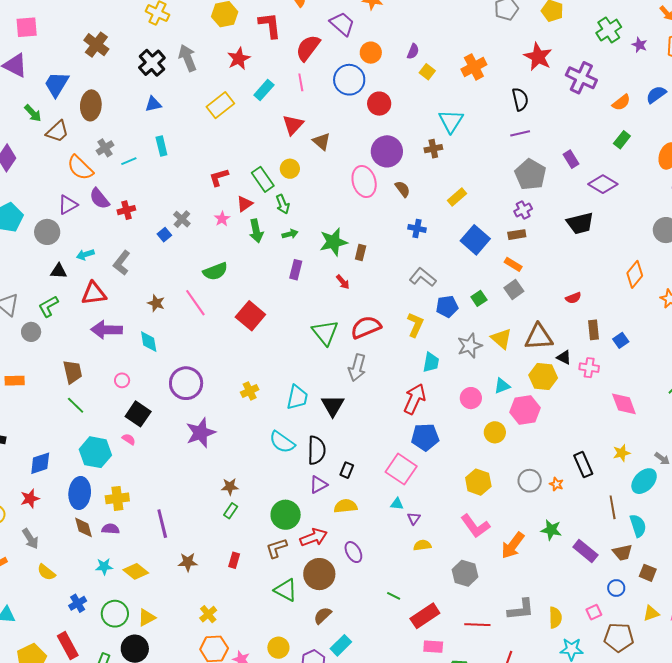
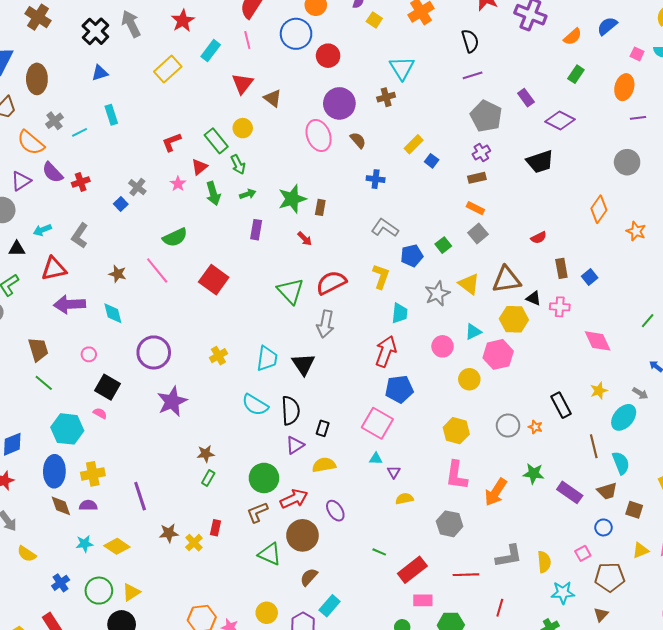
blue square: (475, 240) -> (432, 161), moved, size x0.5
pink L-shape: (475, 526) -> (456, 475), turned 48
yellow cross: (208, 614) -> (194, 543), moved

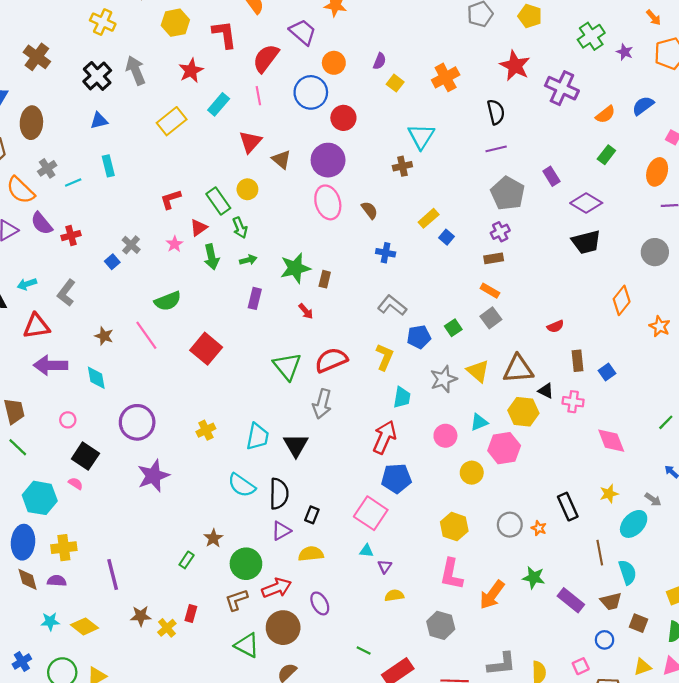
purple circle: (339, 103) -> (328, 160), moved
black trapezoid: (540, 162) -> (586, 242), moved
brown star: (206, 454) -> (213, 538), moved, turned -30

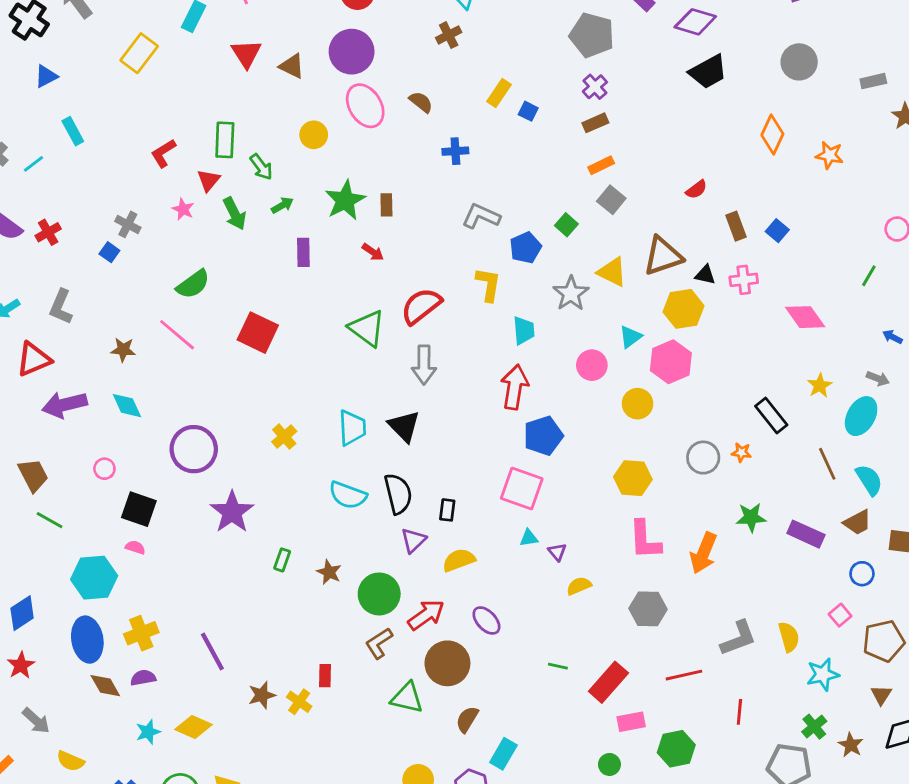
yellow circle: (247, 189) -> (314, 135), moved
green rectangle: (218, 201) -> (225, 140), turned 52
orange rectangle: (490, 291) -> (601, 165), turned -42
green rectangle: (187, 560) -> (282, 560), moved

